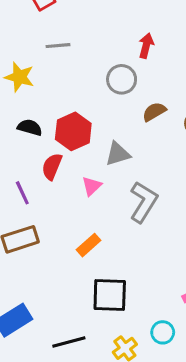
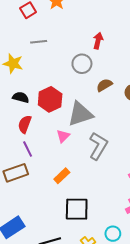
gray triangle: (118, 154) -> (80, 114), size x1.5
red semicircle: (52, 167) -> (25, 124), moved
purple line: (22, 193) -> (28, 149), moved

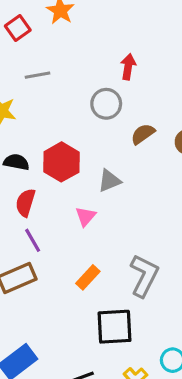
gray triangle: (80, 114) -> (109, 181), size x0.6
gray L-shape: (98, 146) -> (144, 276), moved

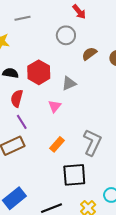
red arrow: (128, 67) -> (79, 12), turned 133

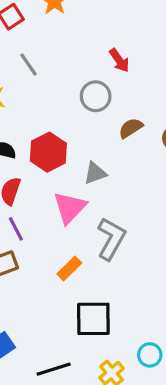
gray line: (23, 18) -> (28, 64), turned 63
pink triangle: (55, 106) -> (70, 208), size x1.6
gray L-shape: (92, 142) -> (111, 239), moved

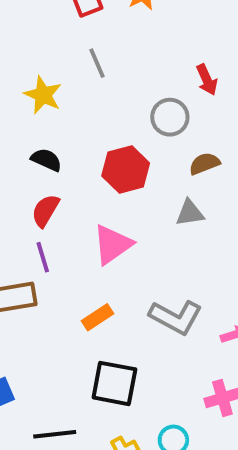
red hexagon: (48, 152) -> (126, 170), moved
gray triangle: (95, 173) -> (190, 213), moved
gray L-shape: (111, 239) -> (176, 317), moved, turned 78

